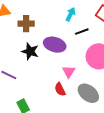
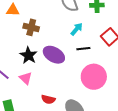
pink triangle: (69, 72) -> (26, 78), moved, turned -32
red semicircle: (60, 89) -> (48, 99), turned -64

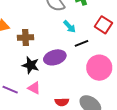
cyan arrow: (77, 29) -> (70, 27), turned 112
purple ellipse: (54, 55) -> (55, 57), turned -30

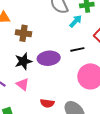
cyan arrow: (70, 27) -> (76, 21), moved, turned -104
black star: (31, 65) -> (23, 61), turned 30

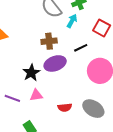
brown cross: (23, 33) -> (49, 41), moved
pink triangle: (23, 84) -> (36, 95), turned -32

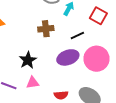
purple ellipse: (55, 63) -> (68, 57), moved

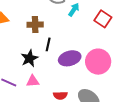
brown cross: (46, 29) -> (35, 25), moved
black line: (77, 36) -> (48, 44), moved, turned -56

